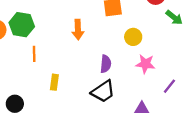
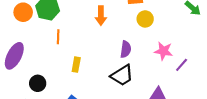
yellow circle: (133, 37) -> (145, 19), moved
purple line: (169, 86) -> (182, 65), moved

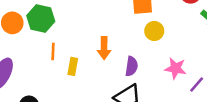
orange arrow: (101, 16) -> (104, 48), moved
yellow rectangle: (76, 65) -> (73, 66), moved

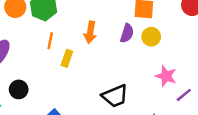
orange arrow: (104, 48) -> (90, 32), moved
purple semicircle: (132, 66) -> (127, 33), moved

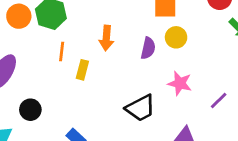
purple semicircle: (127, 33) -> (148, 48), moved
pink star: (166, 76) -> (180, 83), moved

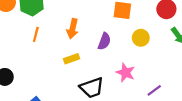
yellow circle: (176, 37) -> (141, 38), moved
yellow rectangle: (82, 70) -> (71, 59), moved, turned 48

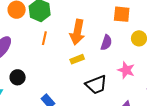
orange arrow: (73, 29) -> (77, 32), size x1.4

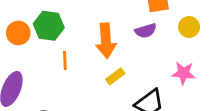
purple semicircle: (106, 43) -> (146, 31), moved, turned 70

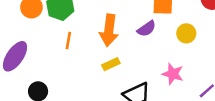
purple semicircle: (146, 31) -> (147, 29), turned -30

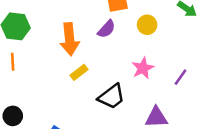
orange line: (68, 41) -> (13, 62), moved
pink star: (173, 74) -> (143, 68), turned -30

